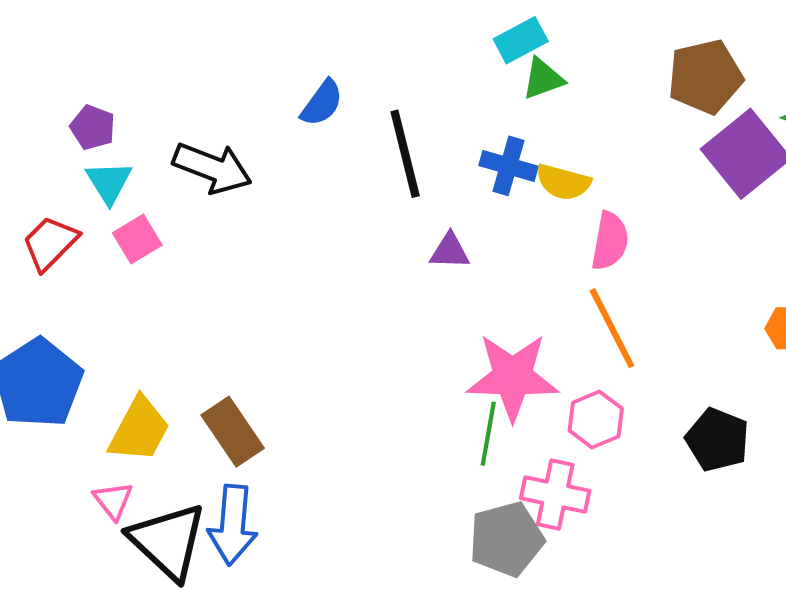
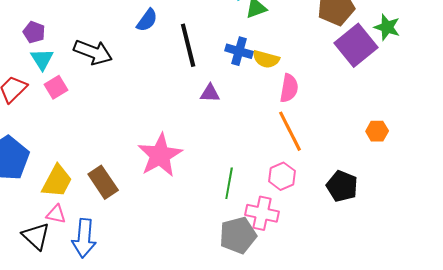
pink star: (513, 377) -> (160, 155), moved, turned -30
pink triangle: (113, 501) -> (56, 214), moved, turned -40
blue arrow: (233, 525) -> (84, 238), moved
black triangle: (168, 541) -> (36, 236), moved, size x0.7

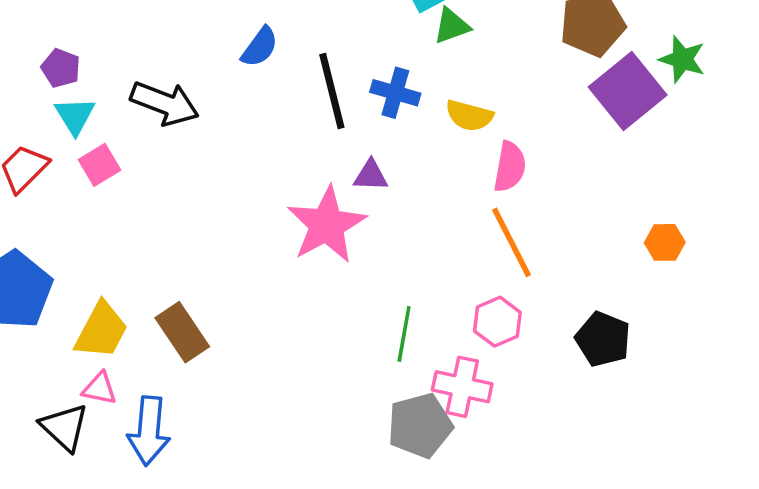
blue cross: (239, 51) -> (395, 93), moved
pink star: (160, 155) -> (327, 225), moved

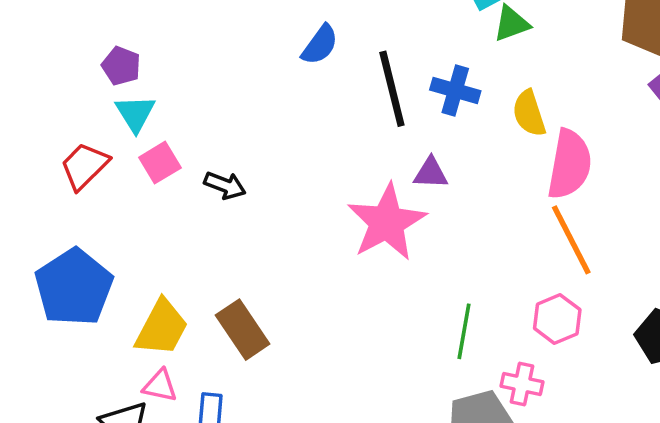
black arrow: (165, 103) -> (225, 185), moved, size x0.6
yellow semicircle: (469, 116) -> (529, 113), turned 57
pink semicircle: (510, 167) -> (569, 164), size x1.4
pink cross: (462, 387) -> (522, 384), size x0.7

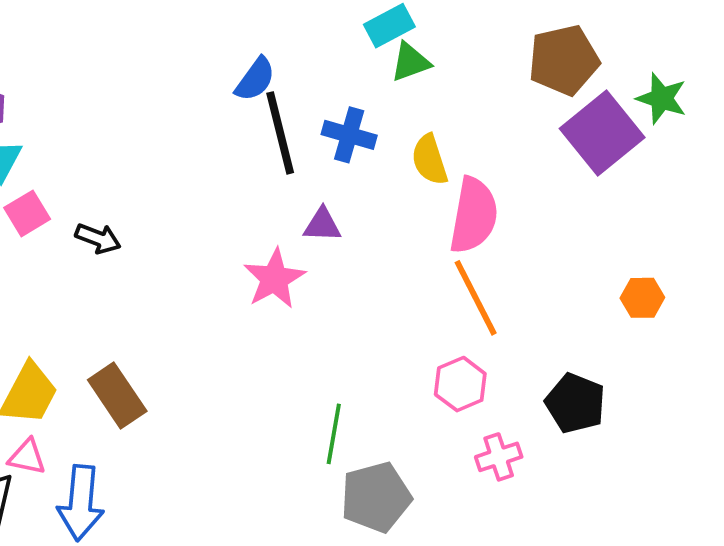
blue semicircle: (320, 45) -> (255, 79), moved
pink star: (387, 222) -> (274, 279), size x0.7
green line: (464, 331) -> (334, 434), moved
pink cross: (522, 384) -> (499, 457), moved, turned -30

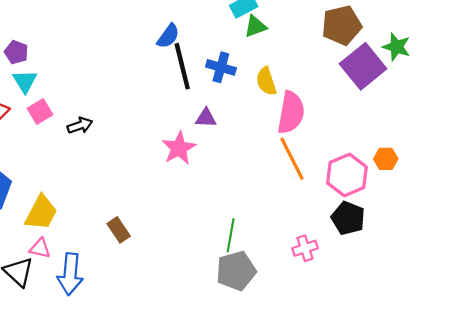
black arrow: (98, 238) -> (80, 125), turned -40
pink hexagon: (460, 384) -> (347, 175), moved, size x1.4
brown rectangle: (117, 396) -> (119, 230), moved, size x0.7
green line: (334, 434) -> (231, 235), moved

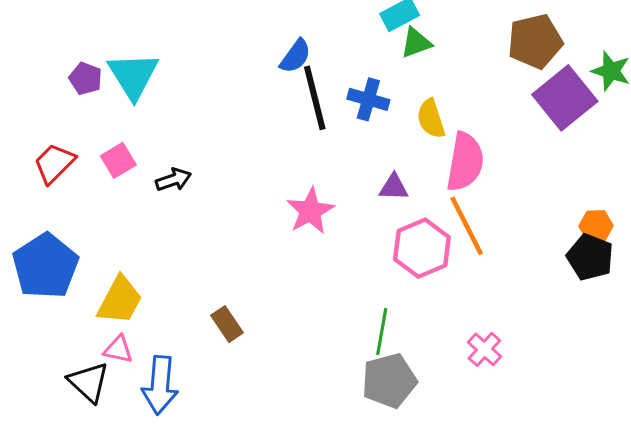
cyan triangle: (25, 81) -> (133, 76), moved, size x1.5
purple triangle: (206, 118) -> (394, 187), moved
pink hexagon: (347, 175) -> (422, 248), moved
black pentagon: (348, 218) -> (590, 257), moved
pink cross: (305, 248) -> (484, 349), turned -30

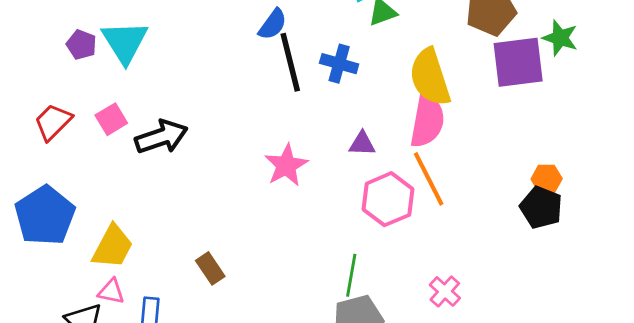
purple square: (565, 98) -> (518, 62), turned 32
yellow semicircle: (431, 119) -> (430, 77), moved, size x1.6
black arrow: (173, 180) -> (161, 137), size x1.6

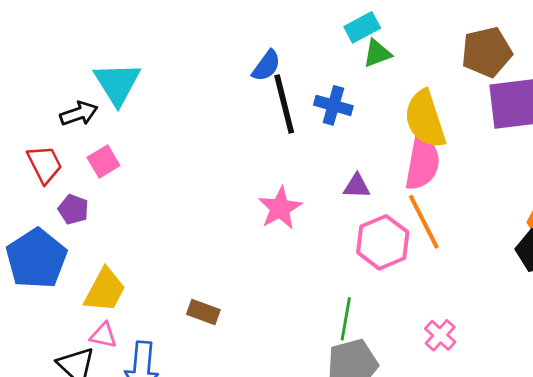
purple pentagon: (81, 45) -> (73, 209), moved
red trapezoid: (53, 122) -> (45, 164), turned 108
black arrow: (161, 137) -> (79, 114), moved, size x0.7
brown rectangle: (210, 268) -> (203, 312), turned -36

